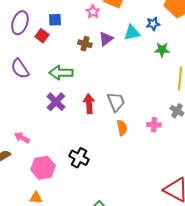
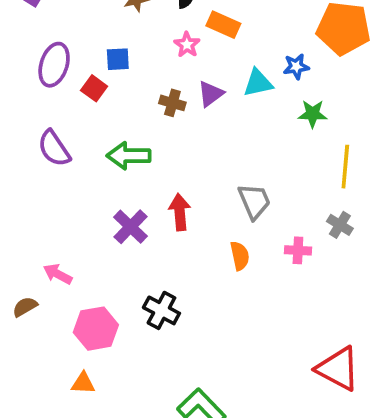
purple cross: (56, 102) -> (131, 227), moved
gray trapezoid: (116, 102) -> (254, 201), moved

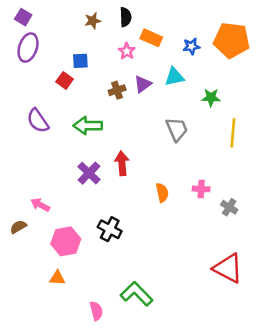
purple ellipse: (54, 65) -> (28, 48), moved
blue star: (296, 66) -> (191, 46), moved
brown cross: (172, 103) -> (117, 90), turned -35
gray trapezoid: (254, 201) -> (177, 129), moved
gray cross: (340, 225) -> (229, 207), moved

